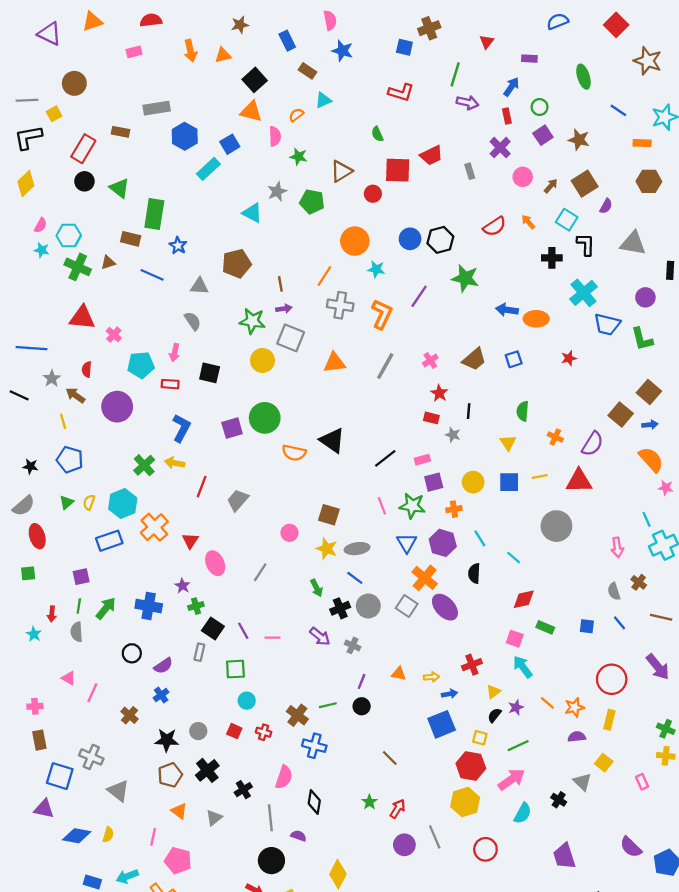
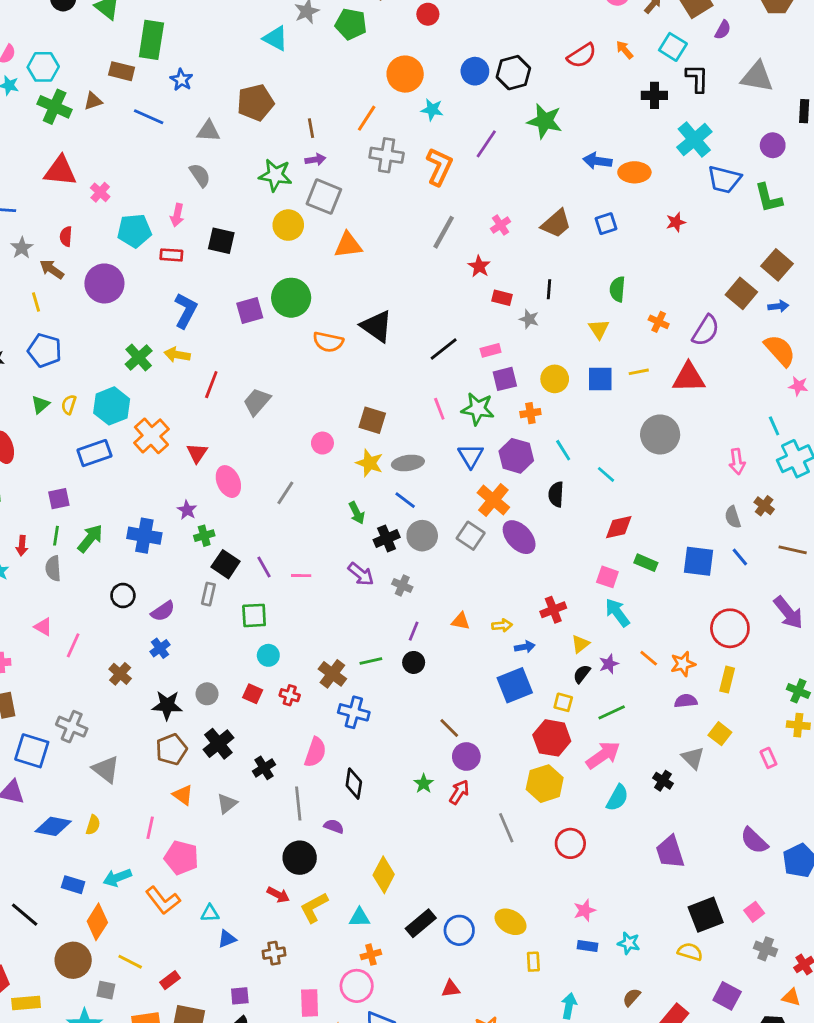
orange triangle: (335, 363) -> (348, 245), moved
red star: (439, 393) -> (479, 266), moved
blue square: (587, 626) -> (699, 561), size x1.6
purple circle: (404, 845) -> (466, 756), moved

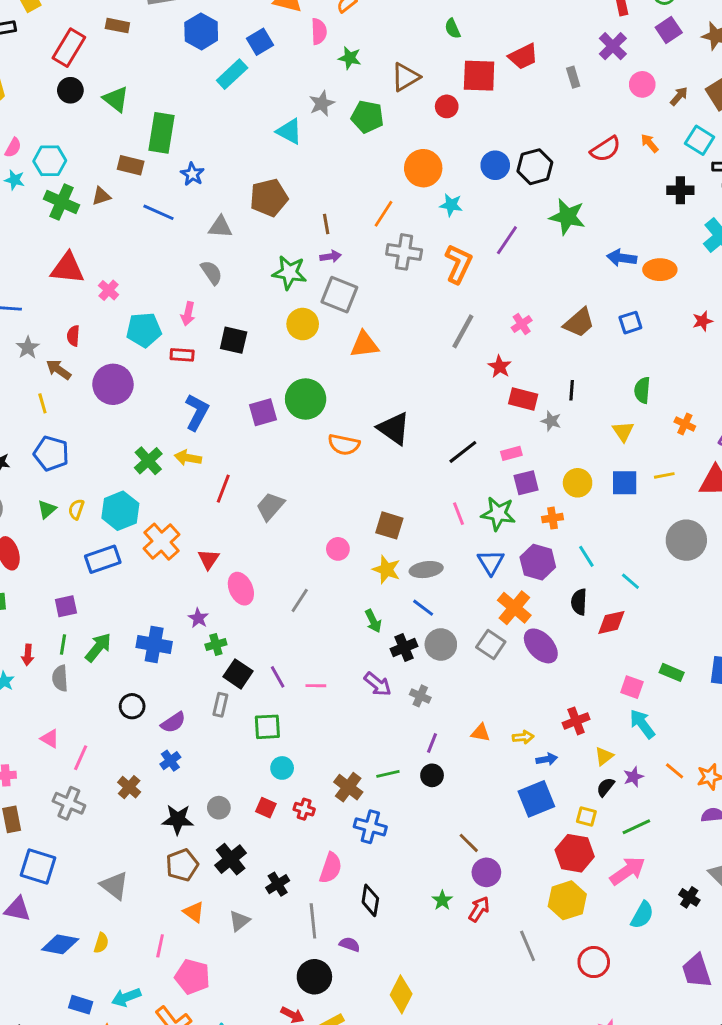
red rectangle: (502, 298) -> (523, 399), size x1.4
red diamond: (619, 527) -> (611, 622), moved
gray cross: (72, 727) -> (69, 803), moved

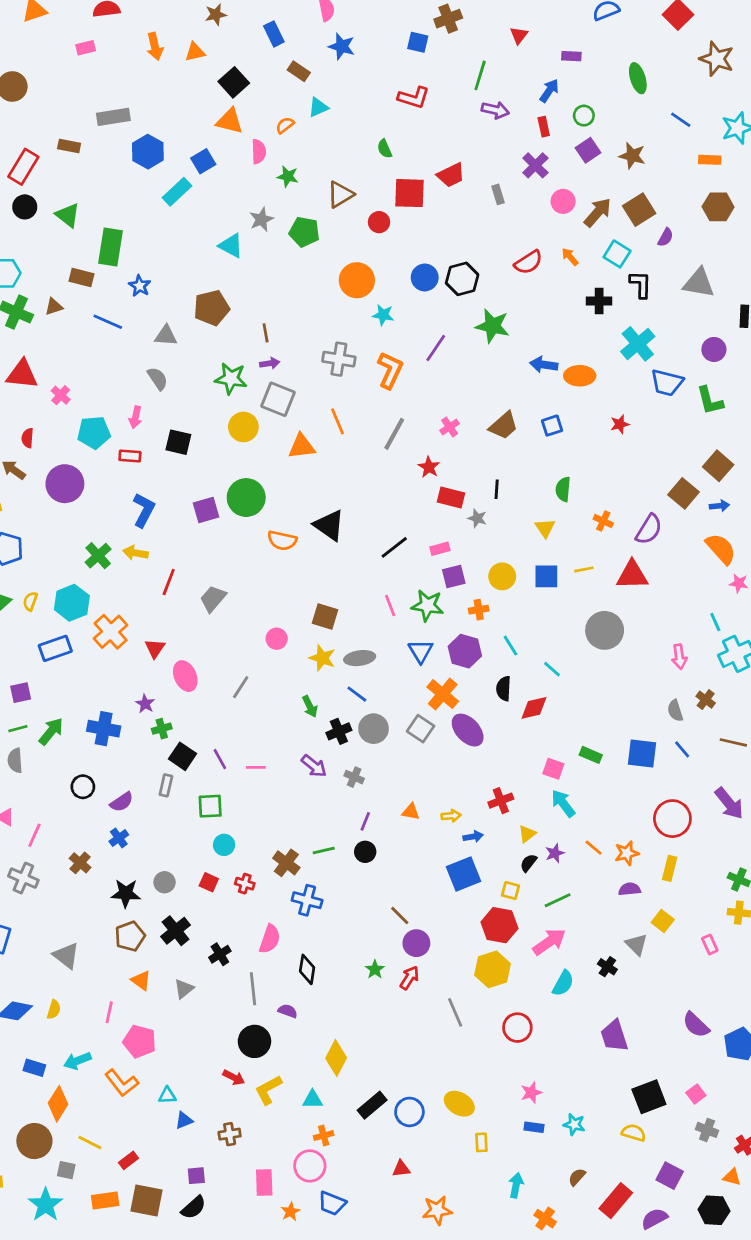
brown arrow: (679, 96) -> (598, 212), size x1.6
orange line: (383, 214) -> (338, 421), moved, turned -56
green line: (63, 645) -> (18, 729), turned 66

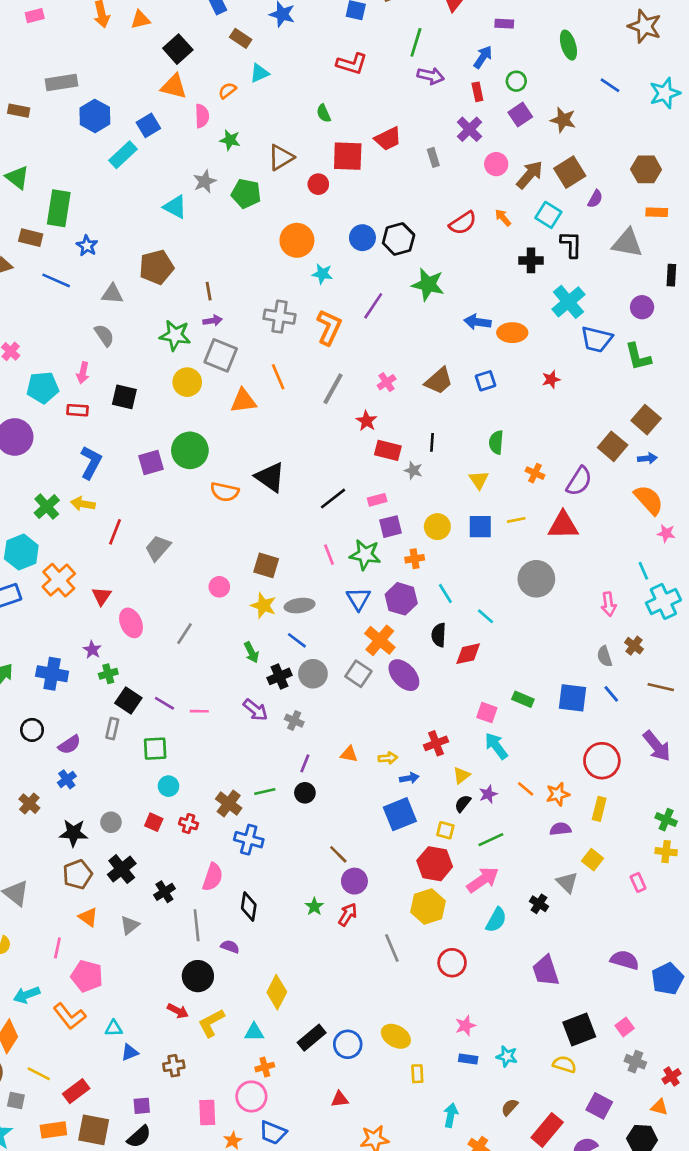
orange rectangle: (710, 160) -> (657, 212), moved
purple line: (220, 759) -> (164, 703), turned -30
purple semicircle: (696, 1025) -> (625, 960), turned 152
red rectangle: (129, 1160) -> (76, 1091), size x1.4

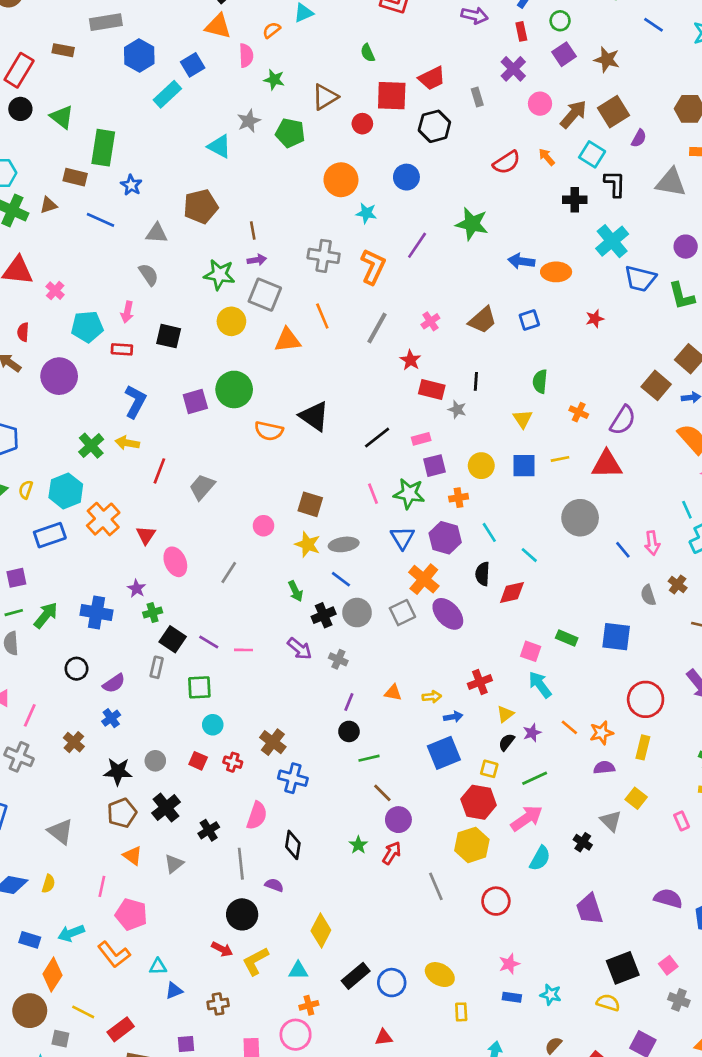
black hexagon: (399, 239) -> (434, 126), moved
gray square: (358, 674) -> (402, 613), turned 30
blue line: (611, 694) -> (623, 550), moved
green line: (265, 791) -> (369, 758), moved

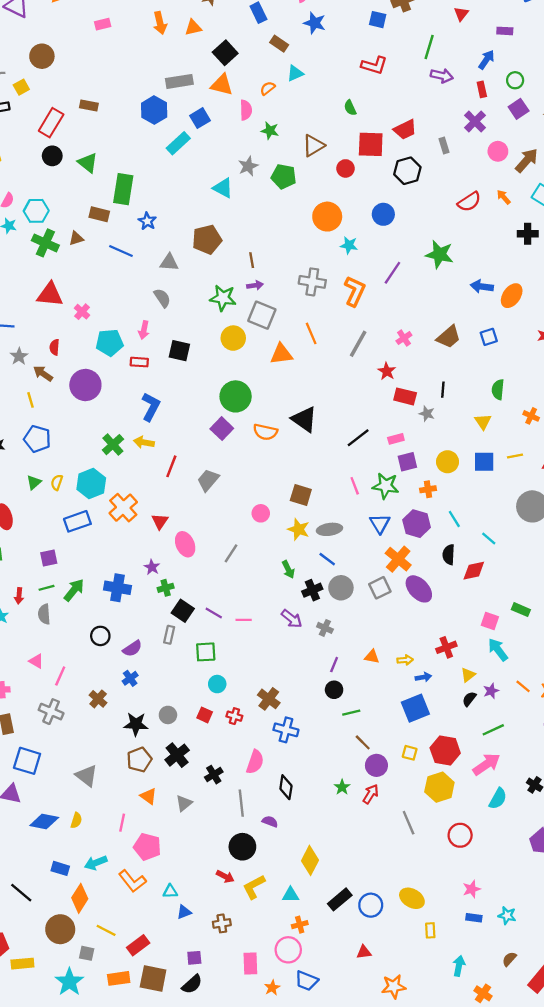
gray rectangle: (106, 22) -> (179, 81), moved
orange ellipse: (556, 272) -> (512, 296), turned -55
purple square: (195, 401) -> (222, 429), moved, turned -30
yellow square: (489, 769) -> (410, 753), moved

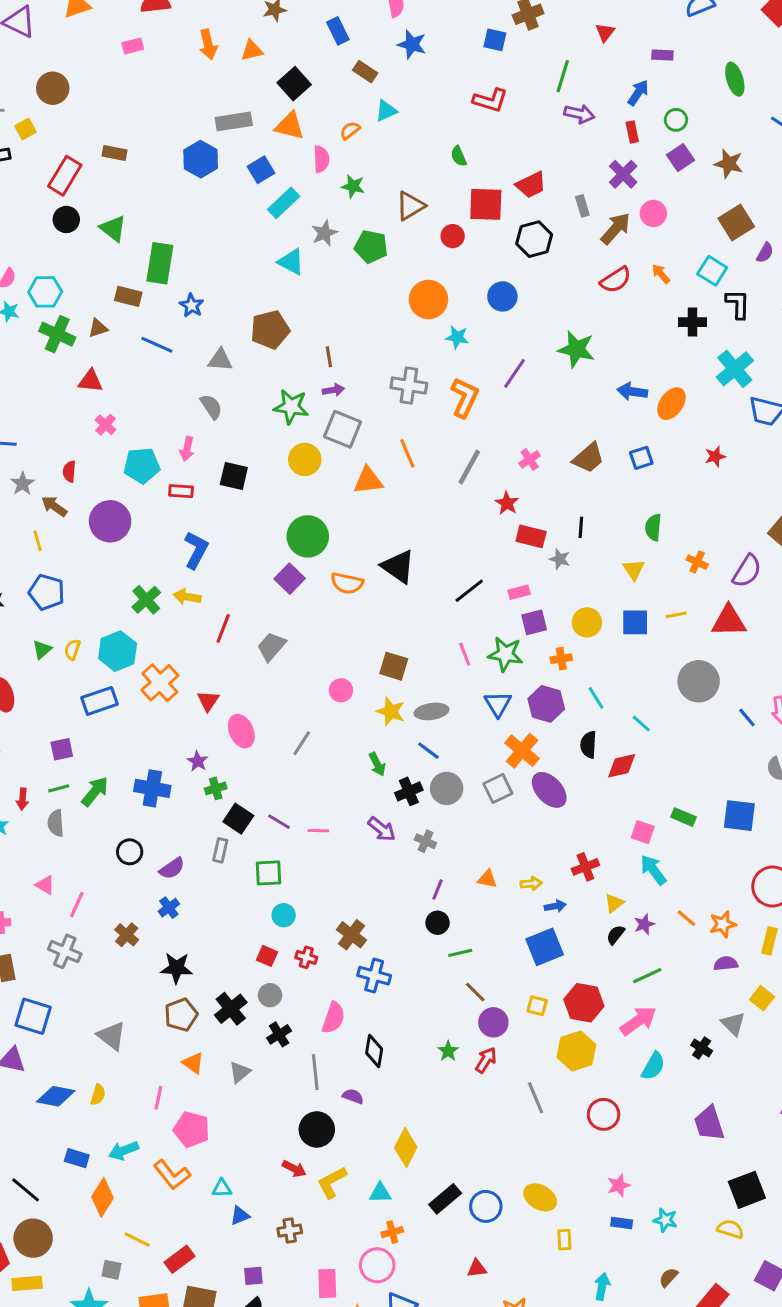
cyan rectangle: (178, 143) -> (284, 203), moved
brown arrow: (527, 160) -> (616, 229), moved
red triangle: (50, 294) -> (90, 381), moved, size x0.7
gray circle: (168, 715) -> (270, 995), moved
brown circle: (60, 929) -> (33, 1238), moved

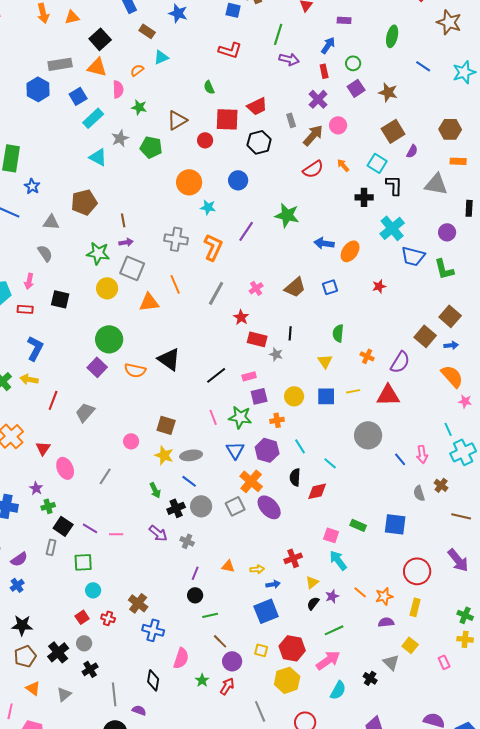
green ellipse: (735, 79) -> (392, 36), turned 30
red square: (267, 956) -> (82, 617), turned 32
pink semicircle: (333, 1018) -> (181, 658), moved

